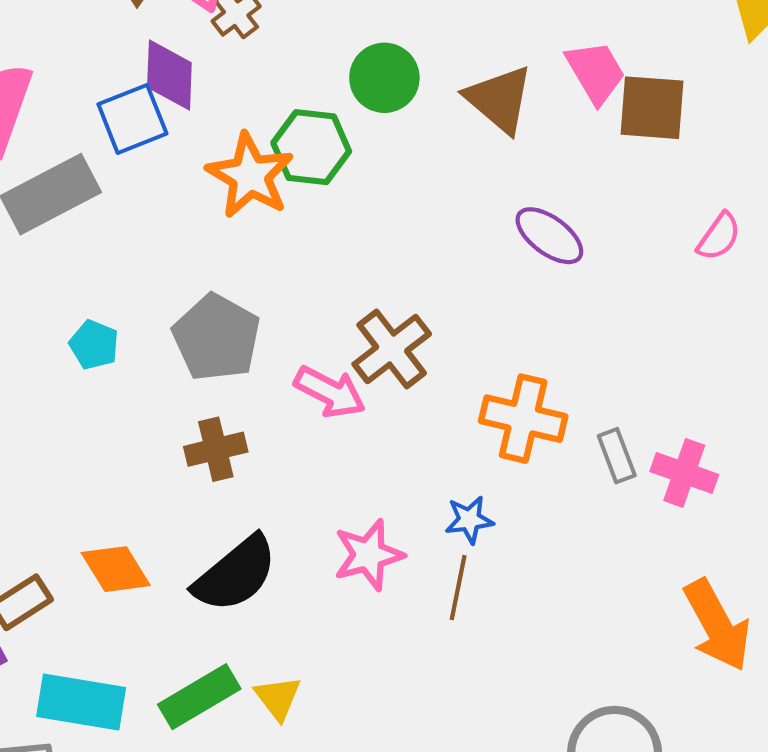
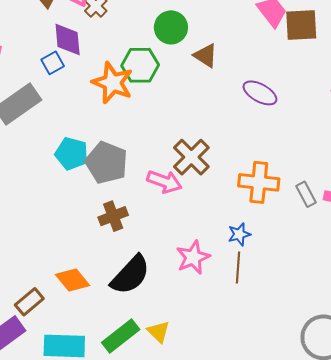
brown triangle: (499, 99) -> (206, 56), moved, size x0.7
blue square: (132, 119) -> (53, 63), size x0.7
cyan pentagon: (94, 345) -> (72, 154), moved, size x1.4

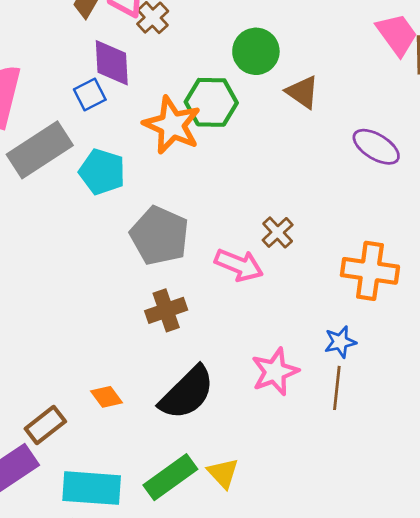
cyan pentagon: (72, 154) -> (102, 172), moved
brown cross: (191, 157) -> (278, 232), size x0.6
orange diamond: (73, 280) -> (106, 397), size x0.7

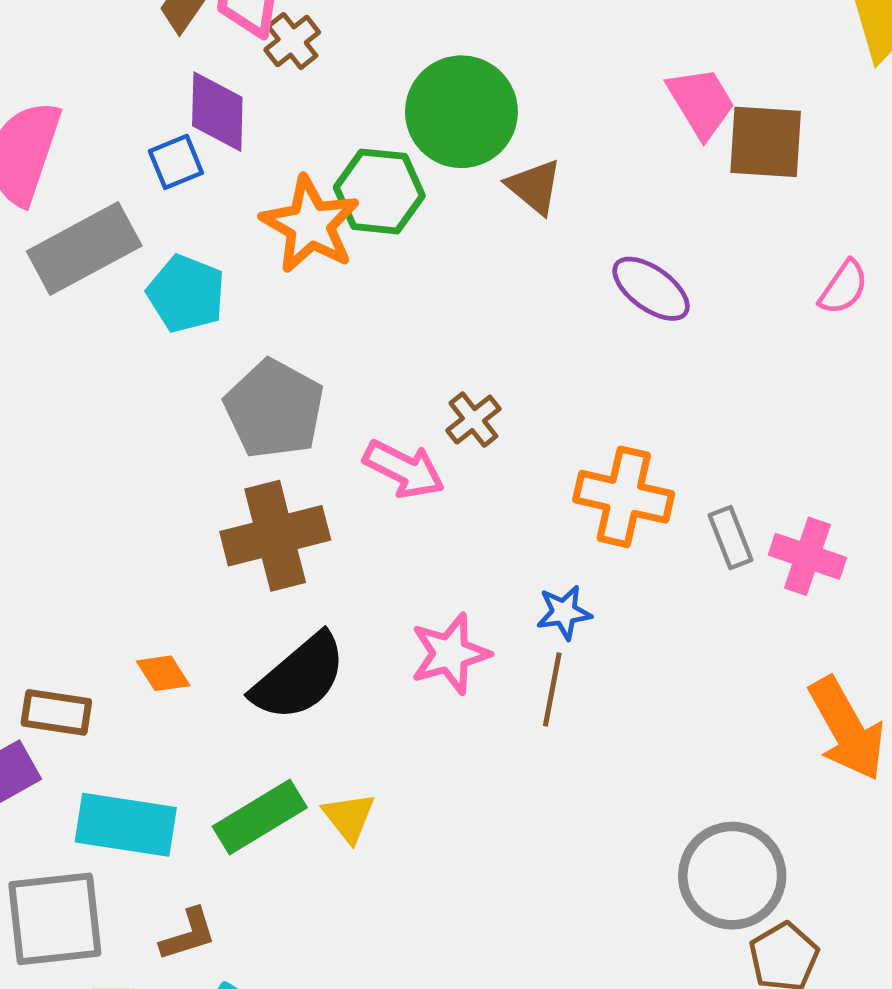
green circle: (256, 51) -> (461, 112), size x1.4
brown cross: (166, 310) -> (275, 536), size x1.5
brown rectangle: (45, 425) -> (56, 712), turned 42

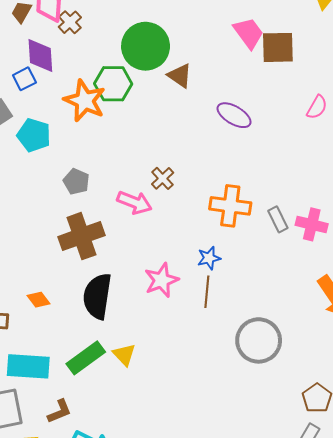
gray pentagon: (274, 409) -> (76, 181), size x0.6
black semicircle: (299, 677) -> (97, 296), turned 144
gray circle: (732, 876) -> (259, 340), moved

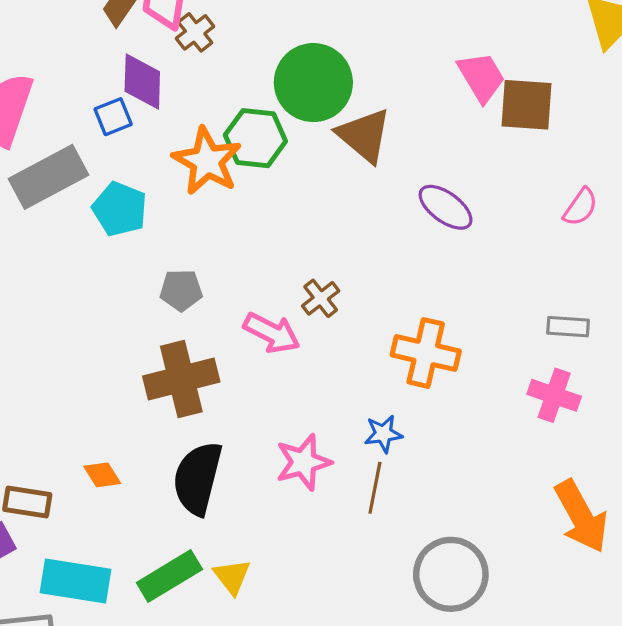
brown triangle: (180, 76) -> (364, 135), size x1.4
gray pentagon: (76, 181) -> (181, 290), turned -30
gray rectangle: (278, 219) -> (568, 327), moved, turned -65

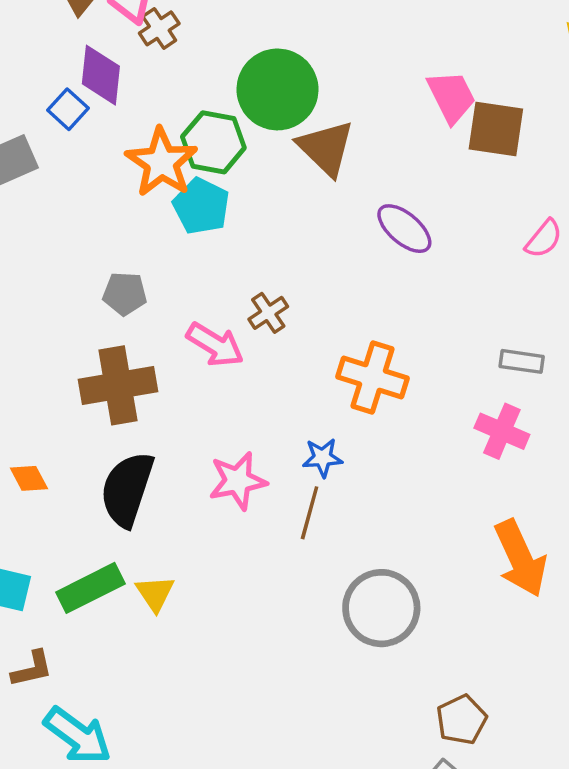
blue square: (113, 117) -> (68, 109), turned -30
cyan pentagon: (120, 209) -> (201, 206), moved

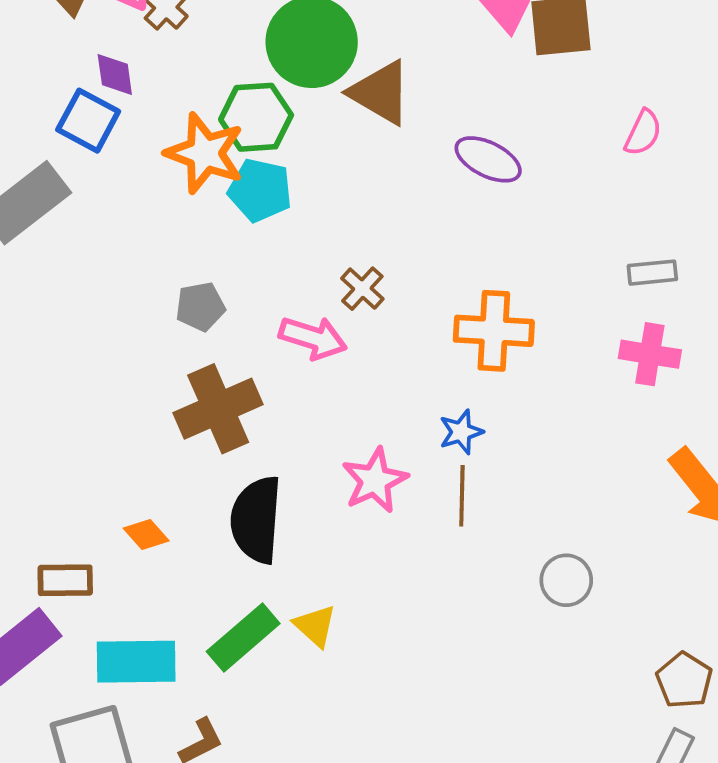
purple diamond: (101, 75) -> (115, 74), size x0.7
blue square: (68, 109) -> (88, 121), size x1.4
gray circle: (381, 608) -> (566, 580), size x0.6

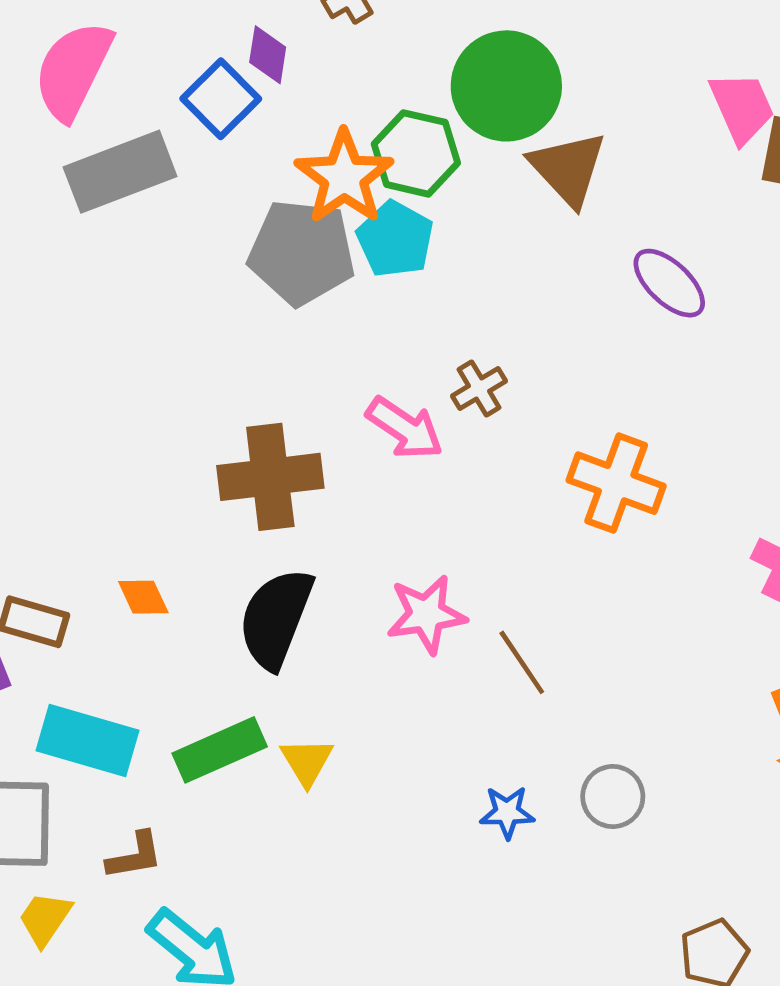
gray pentagon: (200, 307) -> (302, 252), moved, size x1.8
blue star: (461, 432) -> (507, 812), moved
brown line: (462, 496) -> (522, 662), turned -52

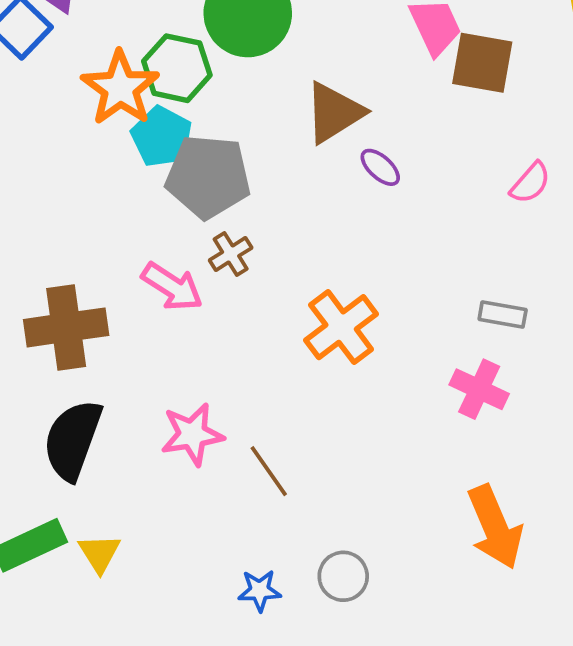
brown triangle: (568, 168) -> (334, 113), moved, turned 42
gray pentagon: (302, 252) -> (208, 177), moved
purple ellipse: (669, 283) -> (380, 167), size x0.7
orange cross: (616, 483) -> (341, 327), turned 34

